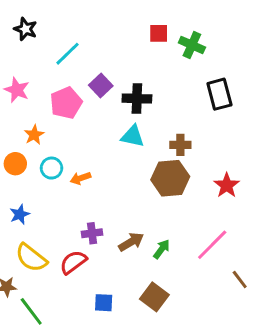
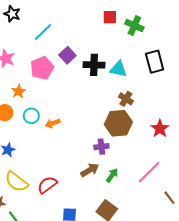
cyan triangle: (133, 136) -> (118, 69), moved
brown cross: (180, 145) -> (126, 99), turned 32
purple cross: (92, 233) -> (101, 147), moved

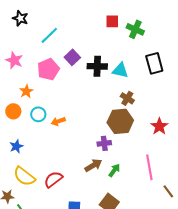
pink line: (149, 172) -> (149, 167), turned -55

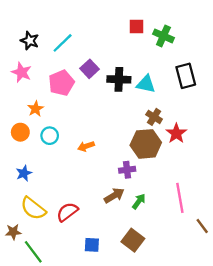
black star: (20, 18) -> (30, 41), moved
orange arrow: (58, 121) -> (86, 146), moved
red star: (159, 126) -> (176, 133), moved

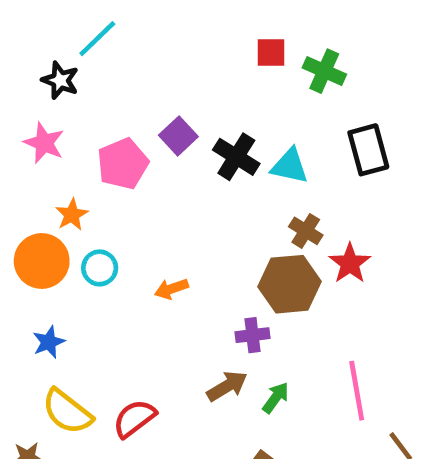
cyan line: (63, 43) -> (97, 39), moved
black cross: (119, 79) -> (236, 157), turned 30
orange circle: (20, 132) -> (42, 261), size x1.5

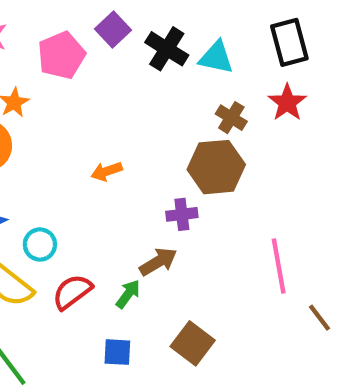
red star: (350, 263) -> (287, 103), moved
cyan circle: (100, 268) -> (40, 244), moved
green arrow: (276, 398) -> (128, 294), moved

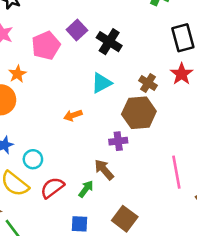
cyan triangle: (216, 57) -> (101, 83), moved, turned -40
brown arrow: (158, 262) -> (104, 170), turned -100

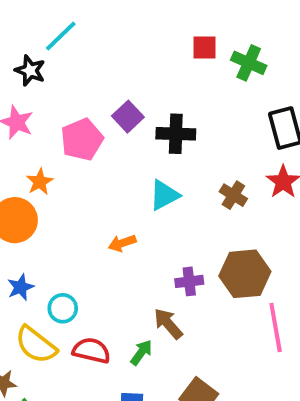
black cross: (109, 42) -> (176, 134), turned -30
brown hexagon: (139, 113) -> (245, 274), moved
red semicircle: (52, 188) -> (91, 350), turned 50

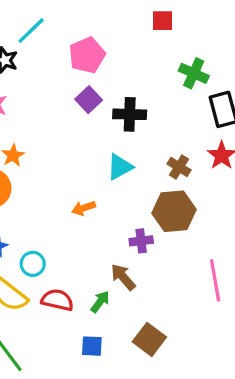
red square: (205, 48) -> (163, 21), moved
green cross: (249, 63) -> (194, 73), moved
pink pentagon: (82, 140) -> (87, 55), moved
brown hexagon: (245, 274) -> (174, 211), moved

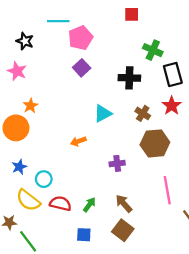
cyan line: (31, 31) -> (58, 21), moved, turned 45
black cross: (130, 114) -> (129, 78), moved
brown hexagon: (174, 211) -> (155, 143), moved
brown arrow: (123, 277) -> (124, 204), moved

